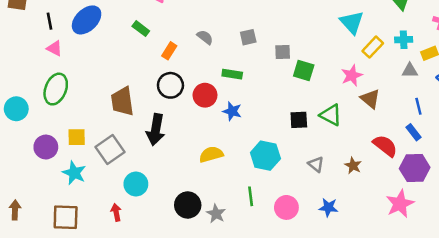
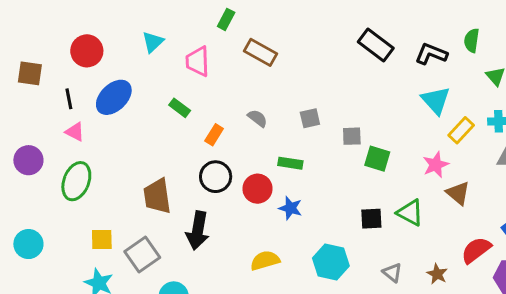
cyan circle: (16, 109) -> (28, 244), moved
red semicircle: (385, 146) -> (476, 250), turned -75
purple circle: (46, 147) -> (28, 160), moved

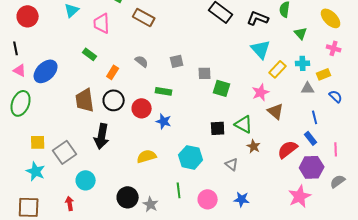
blue ellipse: (114, 97) -> (46, 71), moved
brown trapezoid: (157, 196) -> (85, 100), moved
brown star: (437, 274) -> (254, 146), moved

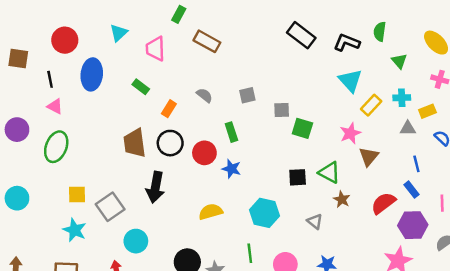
blue ellipse: (46, 71) -> (92, 74), moved, turned -40
green rectangle: (164, 91) -> (231, 132), turned 63
brown triangle: (276, 111) -> (369, 157), turned 30

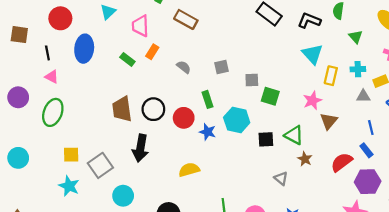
yellow rectangle: (371, 105) -> (331, 76), turned -30
orange rectangle: (169, 109) -> (152, 52), moved
cyan hexagon: (265, 213) -> (237, 120), moved

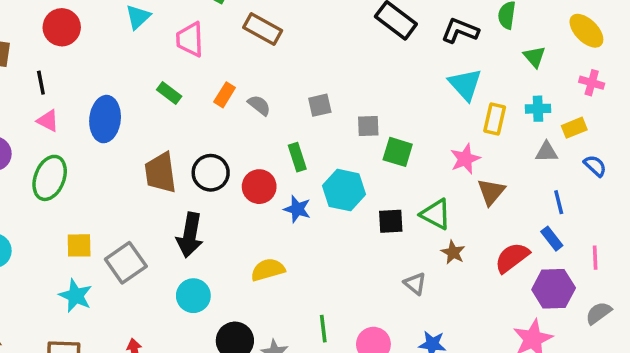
blue ellipse: (84, 49) -> (105, 119), moved
orange rectangle: (152, 52) -> (225, 95), moved
cyan circle: (123, 196) -> (193, 296), moved

